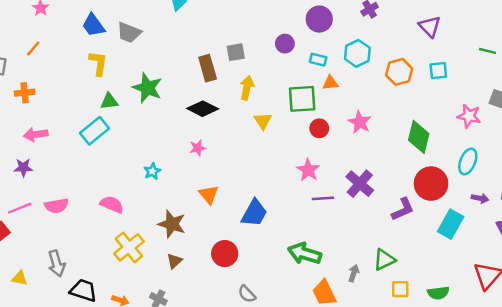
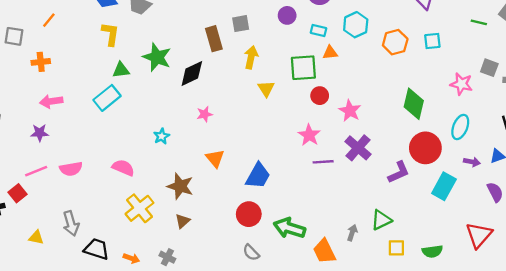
black diamond: (203, 109) -> (192, 74), moved, turned -52
pink star: (360, 122) -> (350, 111), moved
red circle: (225, 254) -> (249, 214), moved
green arrow: (305, 254) -> (289, 228), moved

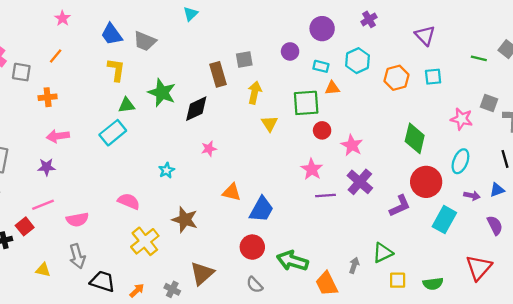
orange triangle: (215, 158) -> (232, 192), moved, turned -36
pink semicircle: (71, 169) -> (77, 220), moved
brown triangle: (183, 221) -> (202, 273), moved, size x1.6
orange arrow: (131, 258) -> (137, 291), turned -63

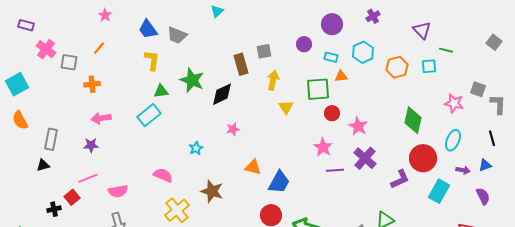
green line: (479, 58) -> (446, 50), moved

